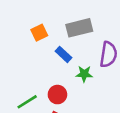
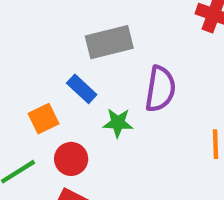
orange square: (39, 33) -> (44, 119), moved

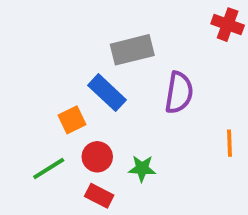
blue rectangle: (82, 89) -> (107, 93), size x1.4
green star: (118, 123) -> (142, 168), moved

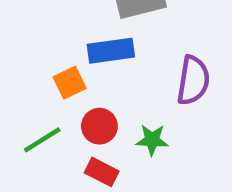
blue rectangle: (107, 93) -> (111, 51), turned -51
purple semicircle: (179, 93) -> (193, 80), moved

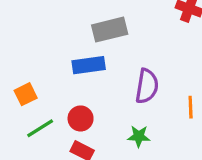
orange square: (70, 83) -> (26, 94), moved
green star: (152, 140) -> (139, 136), moved

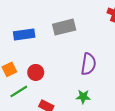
blue rectangle: (89, 65) -> (24, 34), moved
red circle: (81, 118) -> (36, 72), moved

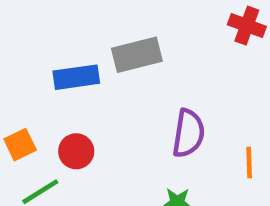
blue rectangle: (24, 34) -> (76, 77), moved

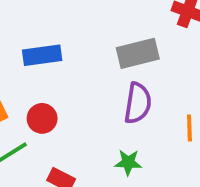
gray rectangle: (137, 55) -> (138, 53), moved

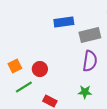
blue rectangle: (42, 55) -> (64, 22), moved

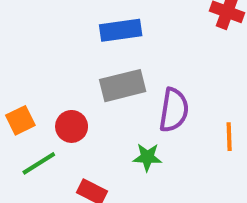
gray rectangle: (90, 35) -> (123, 86), moved
green star: (85, 92) -> (147, 157), moved

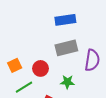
green star: (147, 157) -> (67, 82), moved

